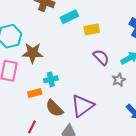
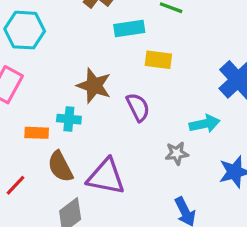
brown star: (33, 53) -> (94, 86), moved
purple semicircle: (101, 57) -> (138, 107), moved
purple triangle: (82, 106) -> (106, 177), turned 30

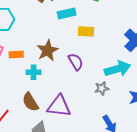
brown star: (94, 86) -> (47, 50), turned 30
cyan arrow: (205, 124) -> (117, 69), size x1.4
orange rectangle: (37, 133) -> (16, 54), moved

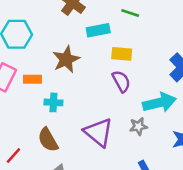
brown star: (47, 50) -> (66, 59), moved
purple semicircle: (76, 62) -> (121, 81), moved
purple triangle: (59, 106) -> (98, 132), moved, turned 30

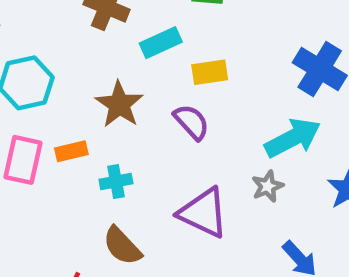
purple semicircle: (121, 81) -> (191, 122), moved

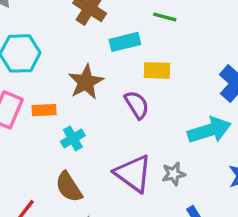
cyan cross: (116, 181) -> (73, 138), turned -30
gray star: (268, 186) -> (174, 174), moved

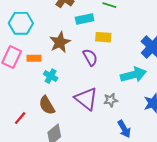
cyan cross: (73, 138) -> (51, 76), turned -32

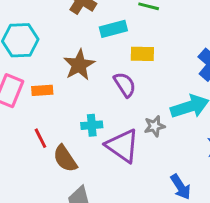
cyan cross: (51, 76) -> (92, 125), moved, turned -32
gray star: (111, 100) -> (155, 126), moved
red line: (20, 118) -> (40, 138), moved, turned -64

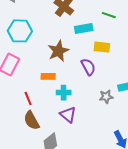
orange rectangle: (42, 90) -> (48, 76), moved
purple triangle: (122, 146) -> (68, 115), moved, size x0.7
brown semicircle: (65, 159) -> (32, 120), moved

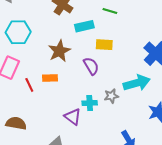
cyan cross: (64, 93) -> (90, 103), moved
red line: (28, 99) -> (29, 85), moved
brown semicircle: (32, 120) -> (16, 123), moved, turned 132

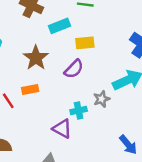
purple semicircle: (91, 66) -> (74, 69), turned 84

